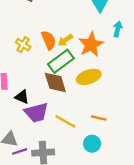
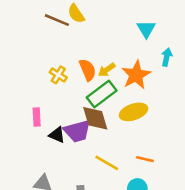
purple trapezoid: (36, 112) -> (77, 131), moved

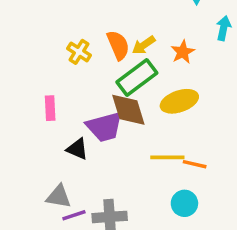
orange star: (136, 75) -> (183, 52), size x0.6
black triangle: (57, 135) -> (77, 149), moved
yellow line: (107, 163) -> (167, 157), moved, turned -30

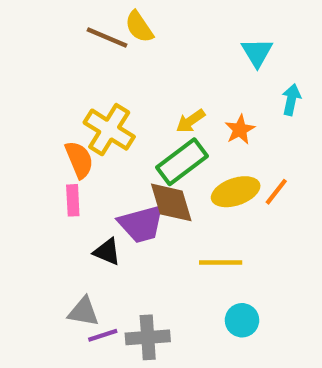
orange semicircle: (118, 45) -> (79, 160), moved
yellow cross: (79, 52) -> (109, 130), size x1.6
orange line: (195, 164) -> (276, 192), moved, turned -65

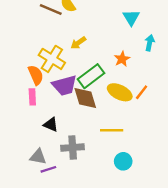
yellow arrow: (191, 121) -> (78, 43), moved
yellow ellipse: (236, 192) -> (120, 92), turned 45
purple trapezoid: (141, 224) -> (65, 85), moved
gray cross: (148, 337) -> (73, 148), moved

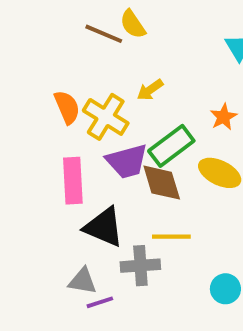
orange semicircle: (36, 75) -> (67, 107), moved
pink rectangle: (32, 97) -> (73, 181), size x1.6
black triangle: (51, 125) -> (104, 227), size x1.6
yellow line: (112, 130) -> (171, 237), moved

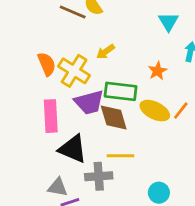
green rectangle: (171, 146) -> (121, 91), turned 44

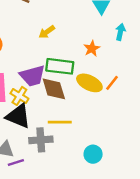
yellow cross: (74, 71) -> (19, 96), moved, size x0.7

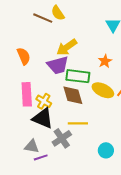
yellow arrow: (47, 32) -> (67, 47), size x1.5
purple trapezoid: (32, 76) -> (58, 65), moved
gray cross: (41, 140) -> (62, 138), turned -30

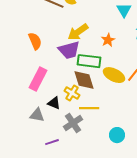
orange star: (105, 61) -> (108, 40), moved
pink rectangle: (27, 94) -> (38, 79), turned 30
yellow cross: (44, 101) -> (72, 93), moved
black triangle: (43, 118) -> (54, 103), size x0.6
gray triangle: (32, 146) -> (37, 115), moved

